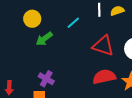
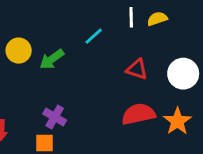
yellow circle: (32, 19) -> (19, 51), moved
red triangle: (103, 46) -> (137, 69), size x0.7

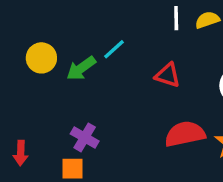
cyan line: (94, 36) -> (114, 49), moved
red triangle: (137, 69) -> (168, 75), moved

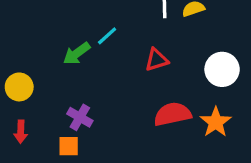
yellow circle: (41, 58) -> (19, 87), moved
red triangle: (168, 75) -> (157, 60), turned -35

